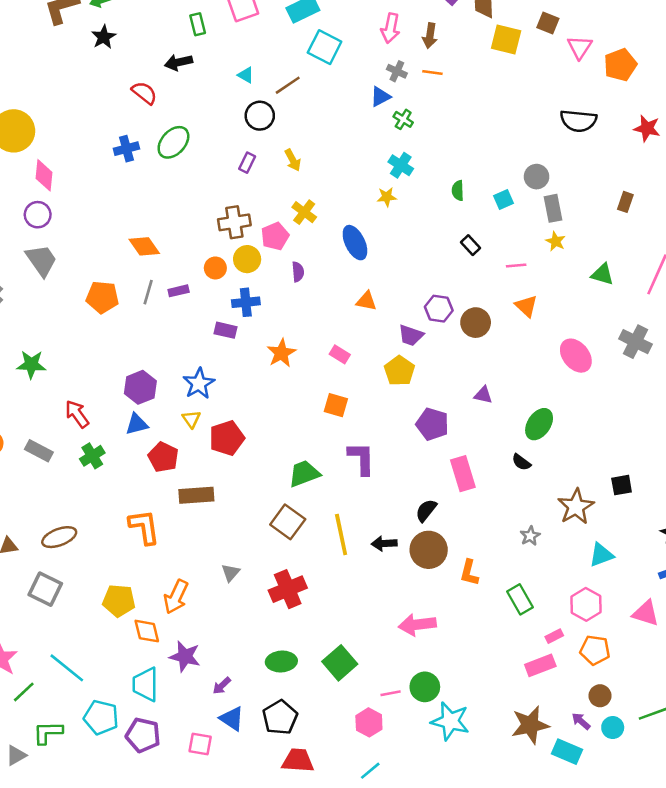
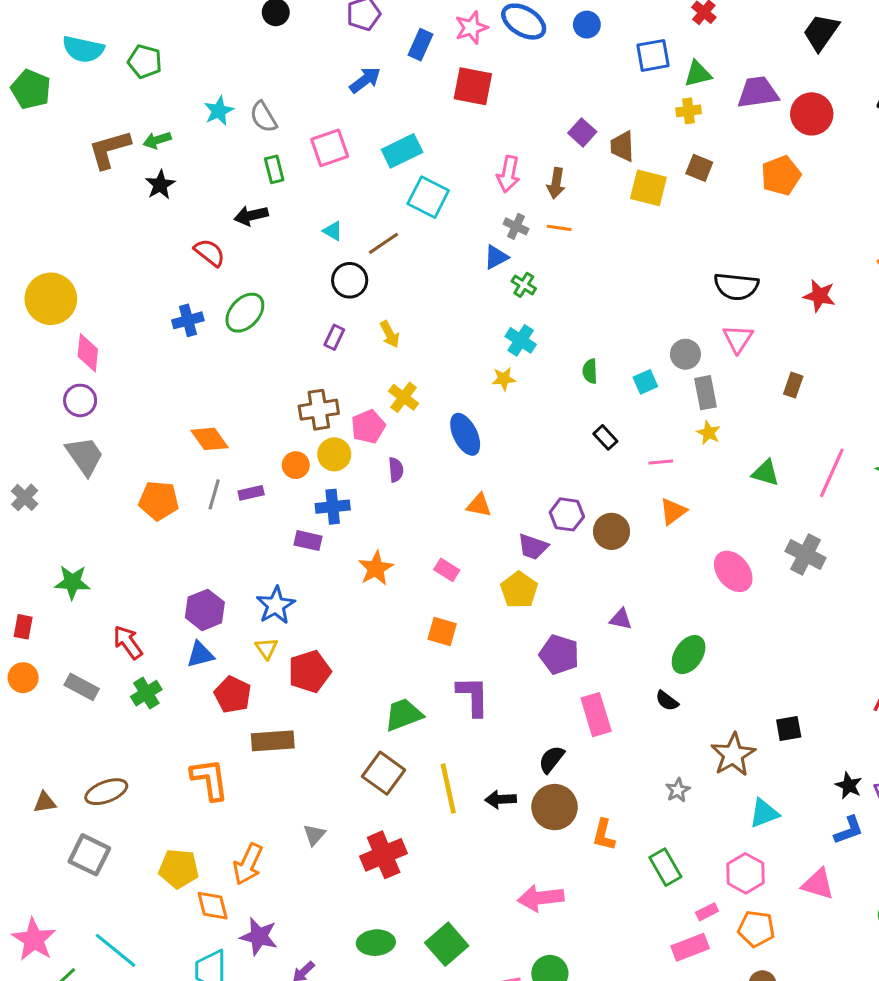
pink triangle: (580, 47) -> (738, 339), moved
orange pentagon: (620, 65) -> (781, 176), moved
orange triangle: (526, 306) -> (673, 511), turned 40

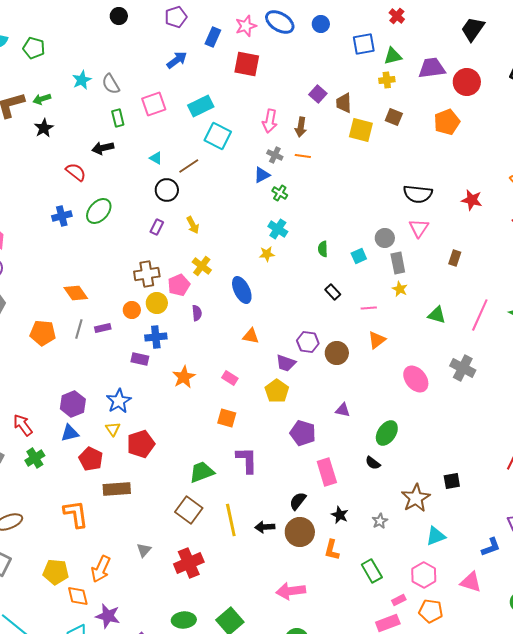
black star: (849, 785) -> (340, 515), moved

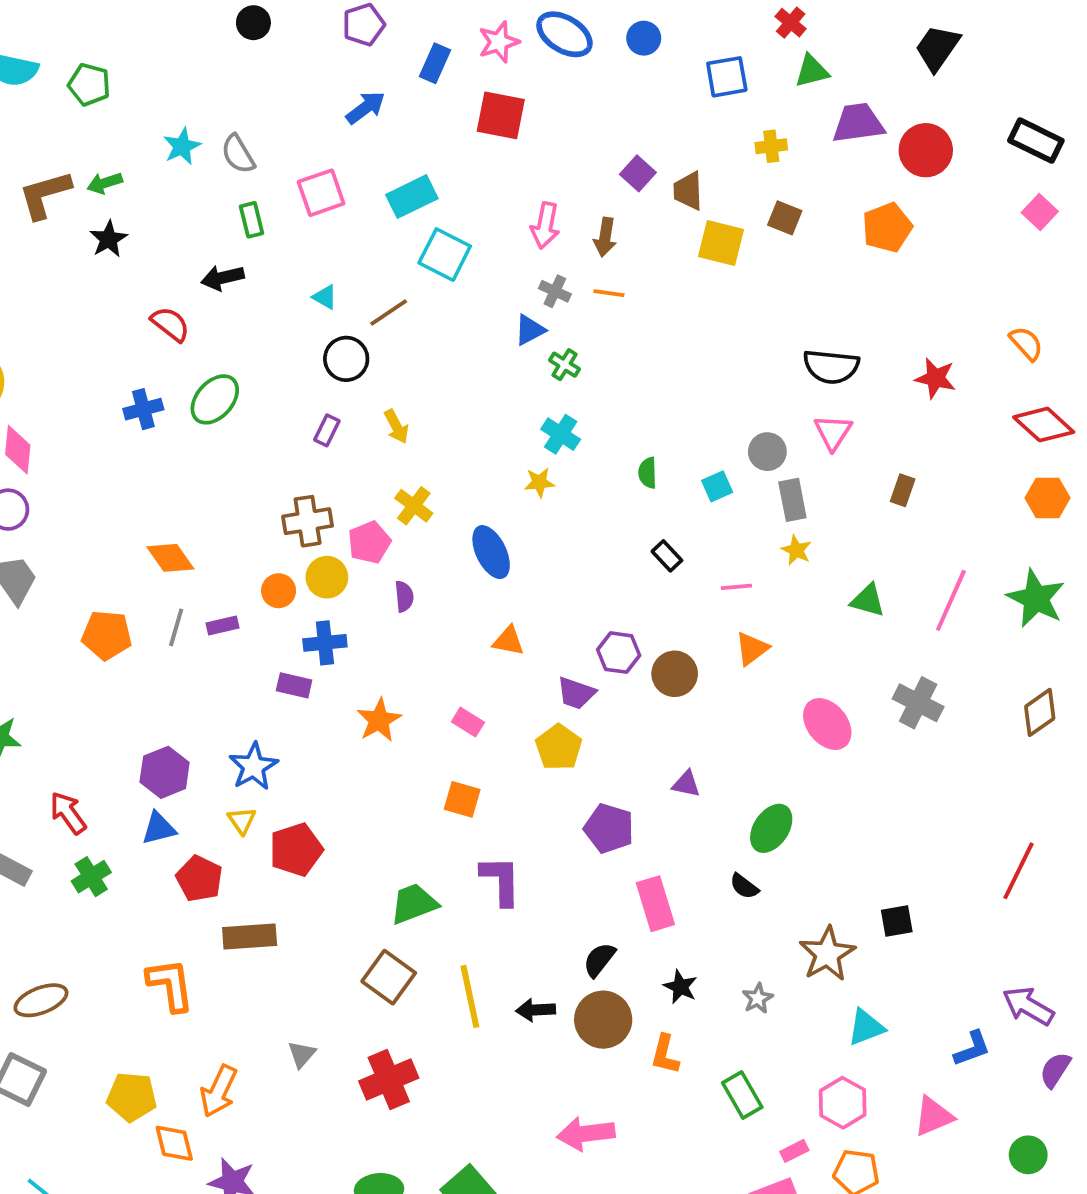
green triangle: (393, 56) -> (812, 71), moved
pink triangle: (471, 582) -> (934, 1116), turned -40

